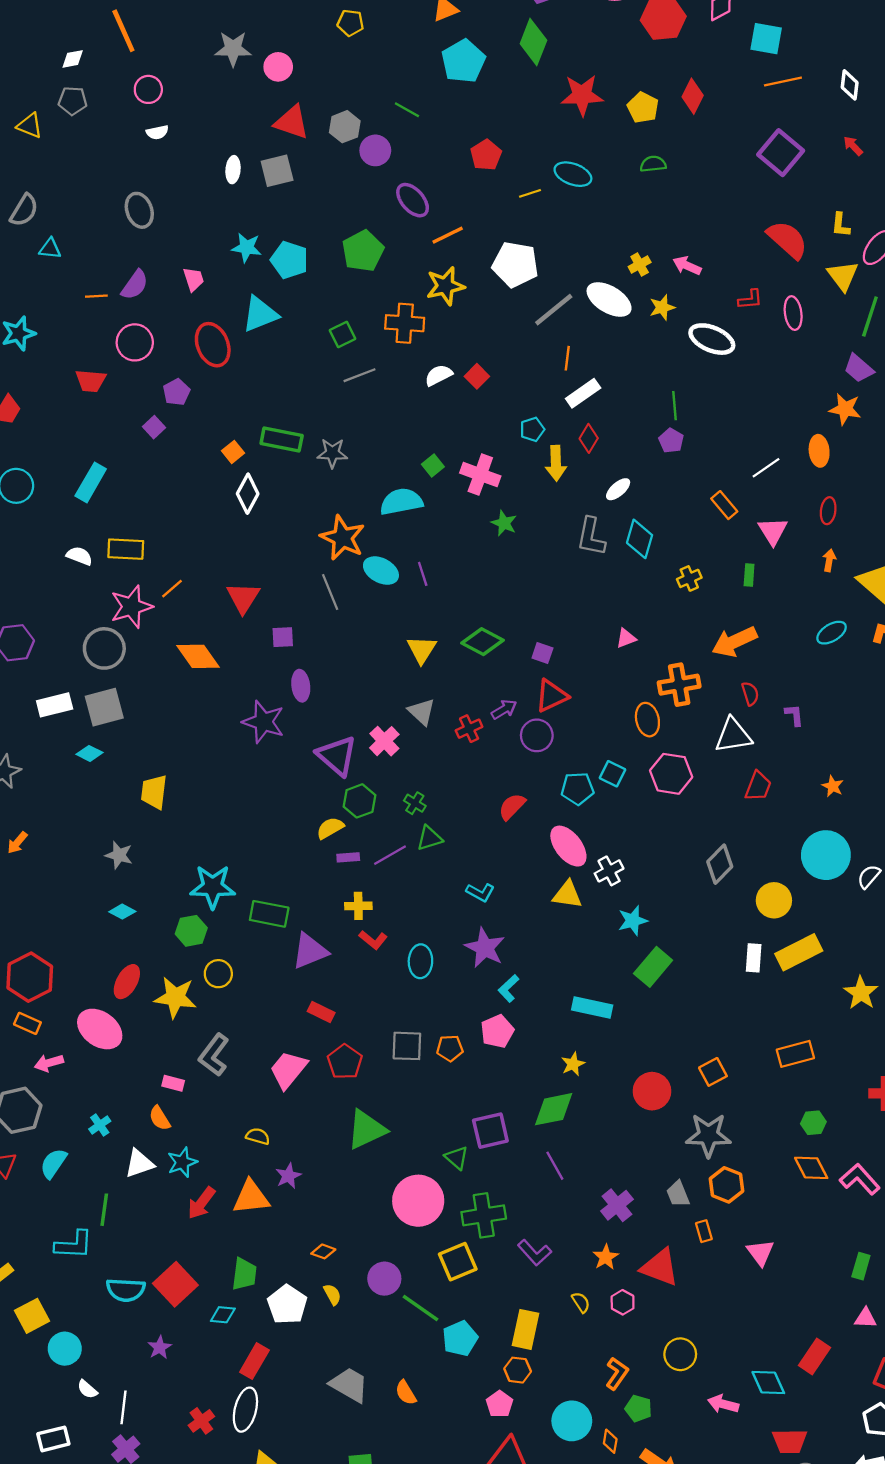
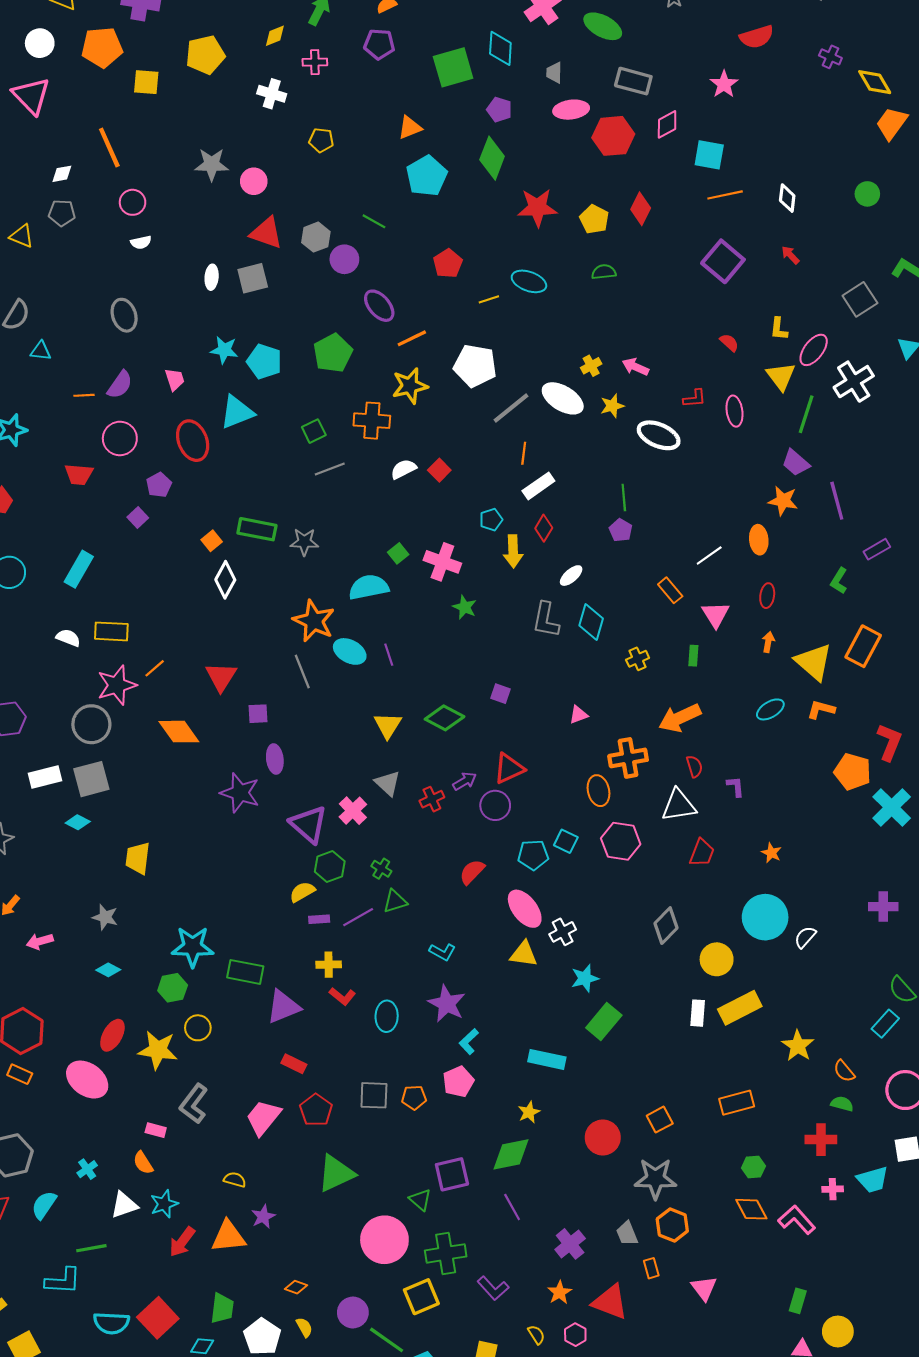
red semicircle: (787, 240) -> (729, 343), size x0.5
purple square: (542, 653) -> (500, 694), moved
pink arrow: (49, 1063) -> (40, 941), moved
green line: (104, 1210) -> (91, 1248), turned 72

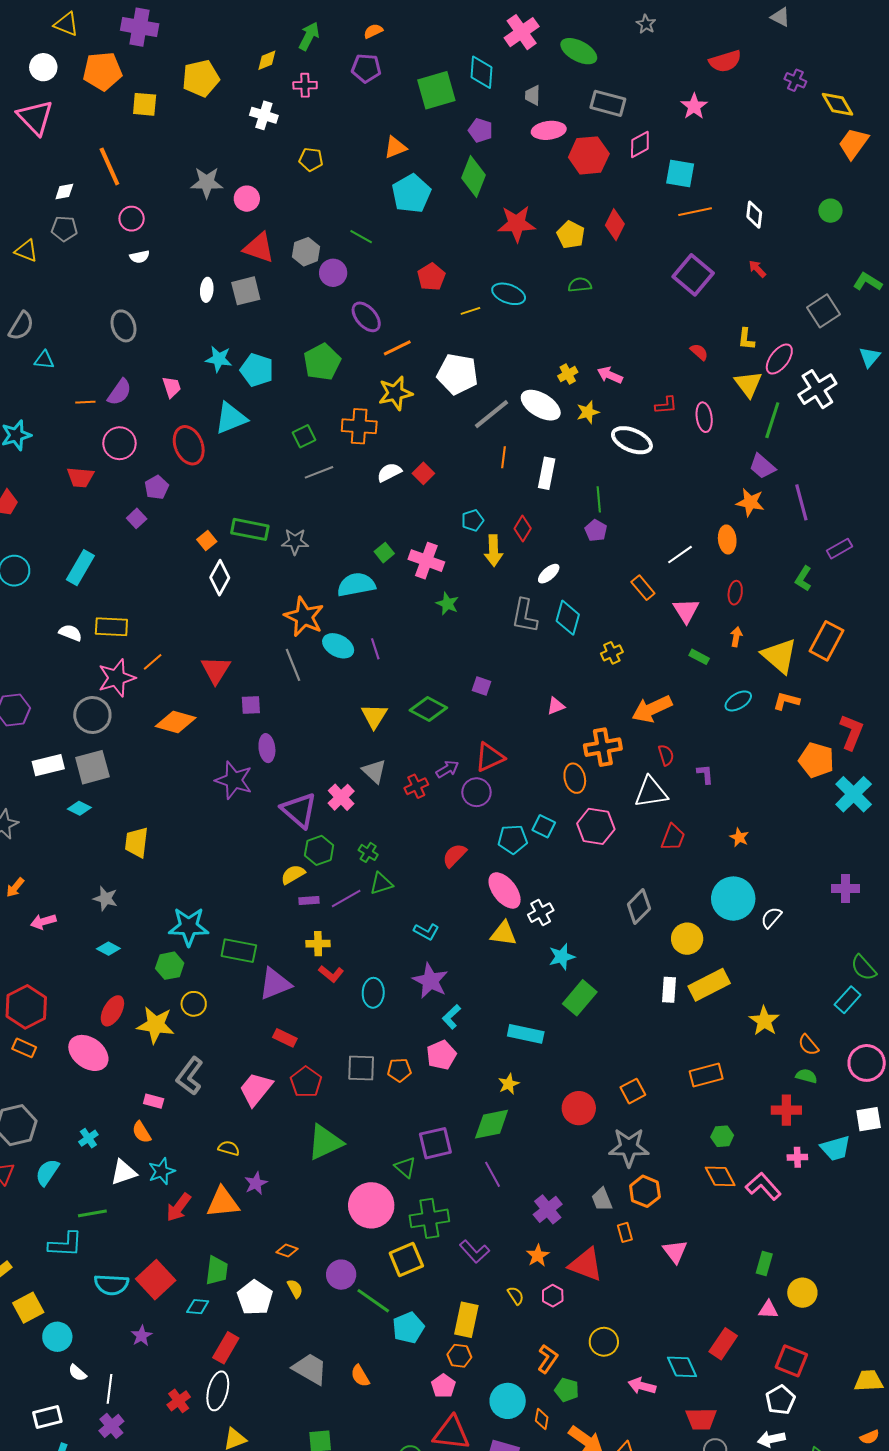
white rectangle: (538, 486) -> (547, 473), moved, turned -44
green rectangle: (693, 656) -> (699, 657), moved, turned -66
orange diamond: (179, 732) -> (176, 722), turned -39

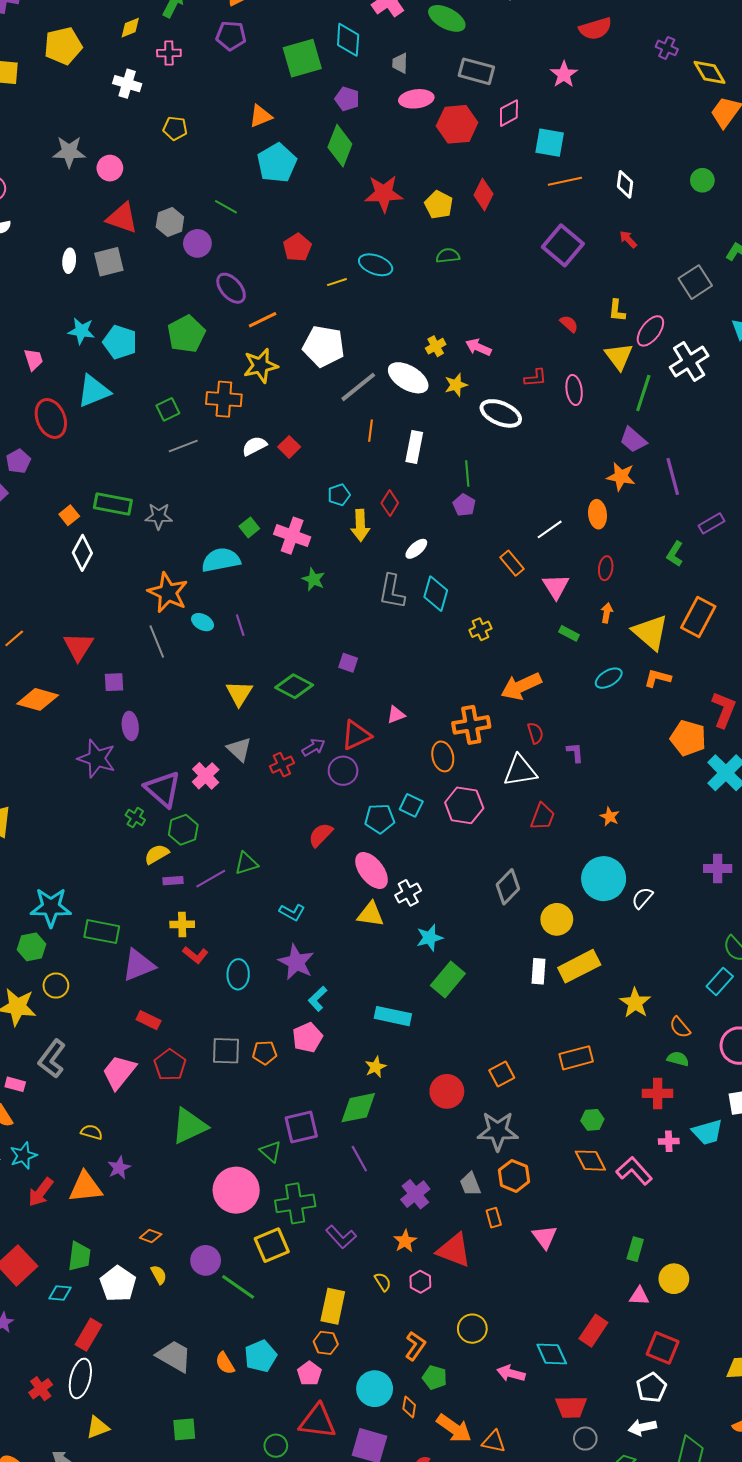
cyan ellipse: (338, 646) -> (203, 622), size x0.7
pink triangle: (556, 706) -> (396, 715), moved
green cross: (368, 852) -> (135, 818), moved
cyan pentagon: (408, 1328) -> (261, 1356), moved

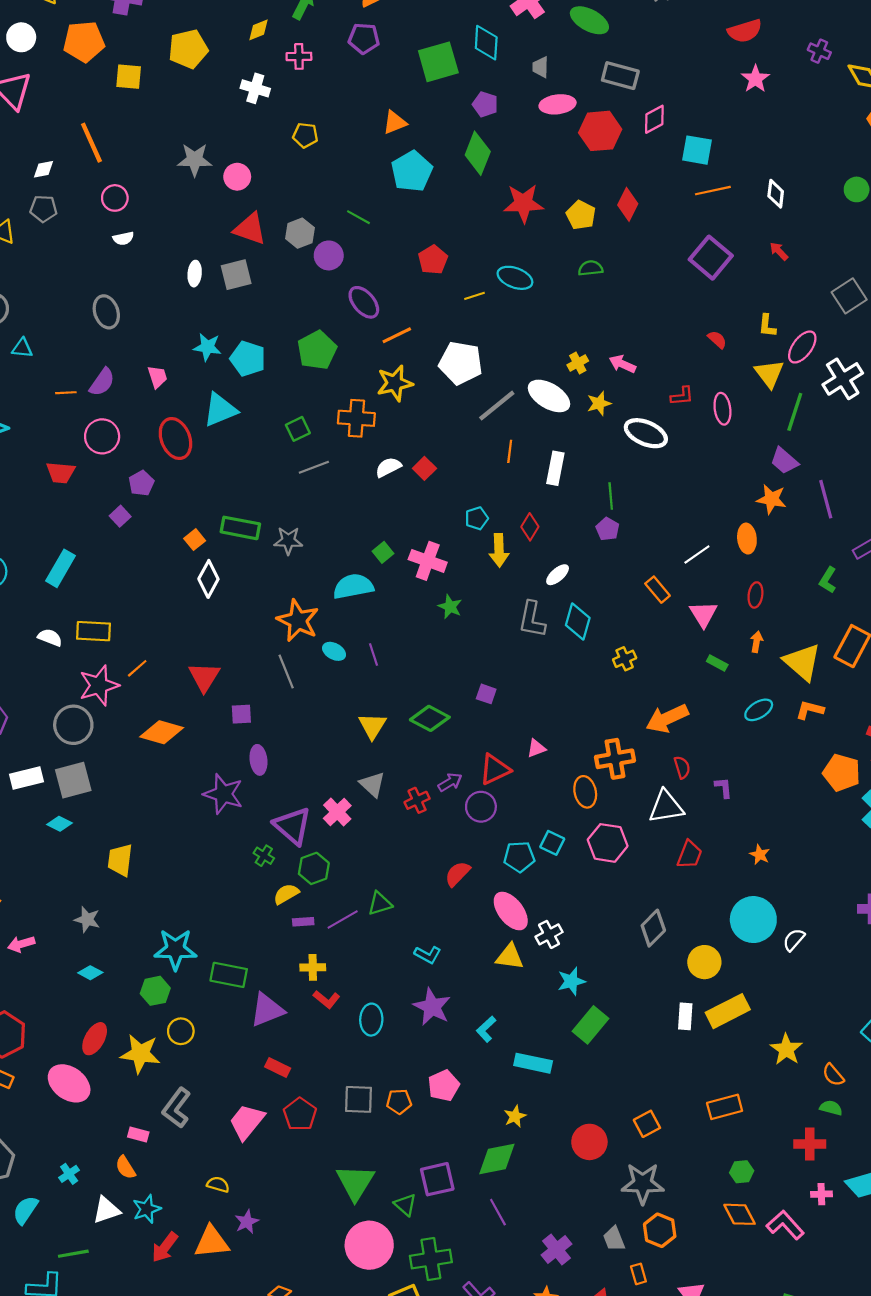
pink star: (564, 74) -> (755, 79), moved
cyan L-shape: (318, 999) -> (486, 1029), moved
green triangle: (189, 1126) -> (355, 1182), moved, turned -33

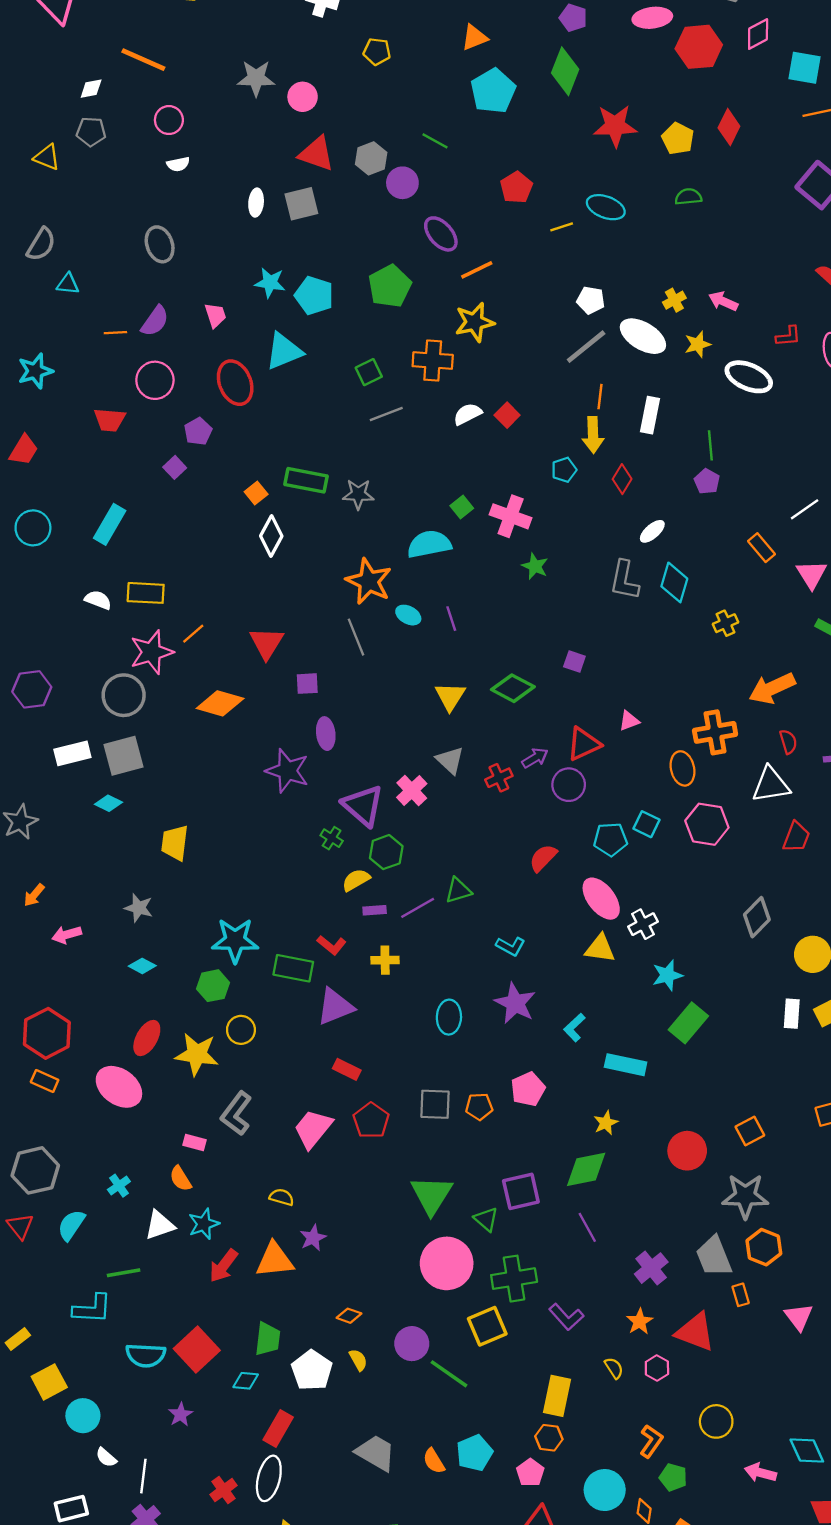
orange line: (91, 143) -> (143, 60), turned -42
white pentagon: (461, 363) -> (591, 300), moved, size x0.6
yellow arrow: (499, 550) -> (593, 435), moved
red L-shape: (327, 999) -> (332, 945), moved
gray trapezoid: (614, 1239) -> (714, 1256), size x1.5

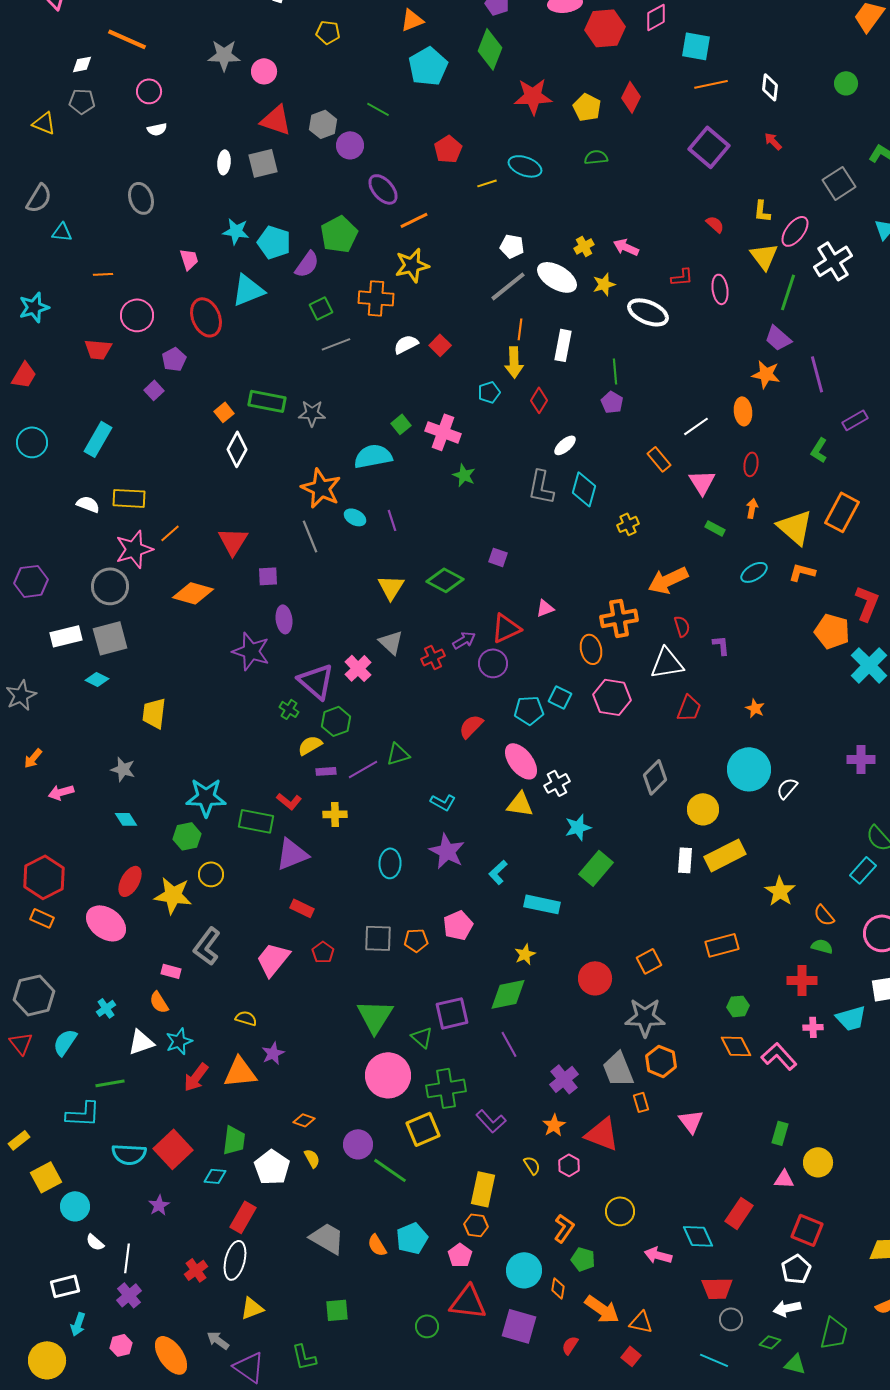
purple semicircle: (155, 321) -> (307, 264), moved
cyan diamond: (142, 966) -> (126, 819), turned 30
red pentagon: (371, 1121) -> (323, 952), size x0.7

